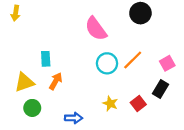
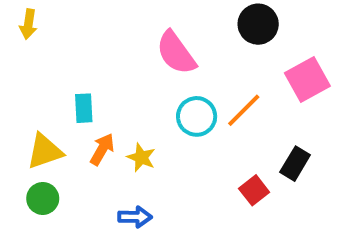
pink square: (167, 63) -> (307, 79), moved, size x1.5
yellow star: (110, 103) -> (141, 157), moved
green circle: (32, 108) -> (43, 198), moved

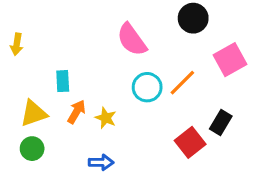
yellow arrow: (28, 24) -> (17, 44), moved
red square: (254, 190) -> (190, 142), size x1.4

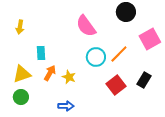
yellow arrow: (17, 44) -> (20, 27), moved
red square: (190, 142) -> (116, 85), moved

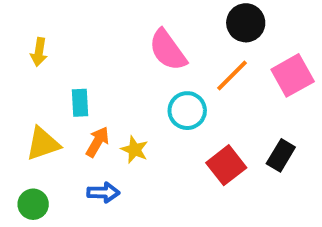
orange line: (119, 54) -> (232, 75), moved
green circle: (21, 97) -> (33, 204), moved
blue arrow: (66, 106) -> (103, 192), moved

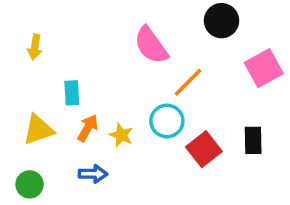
orange line: (232, 75) -> (188, 82), moved
cyan circle: (187, 111) -> (167, 121), moved
black rectangle: (281, 155) -> (253, 140), turned -32

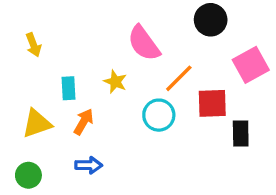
yellow arrow: (35, 47) -> (33, 45), turned -30
yellow star: (121, 135) -> (115, 82), moved
red square: (204, 149) -> (212, 103), moved, turned 36

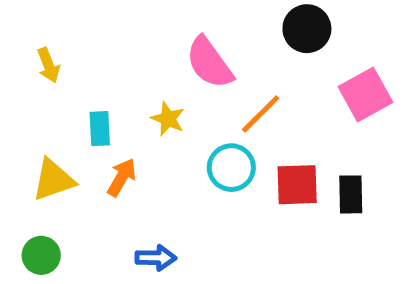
red square: (212, 103) -> (297, 185), moved
blue arrow: (89, 165) -> (156, 258), moved

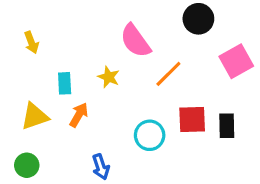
cyan circle: (231, 168) -> (150, 135), moved
blue arrow: (156, 258) -> (101, 167), turned 70

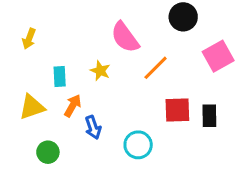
yellow arrow: (31, 42) -> (29, 39), turned 42
cyan circle: (150, 135) -> (138, 145), moved
green circle: (27, 165) -> (48, 152), moved
blue arrow: (101, 167) -> (93, 127), moved

